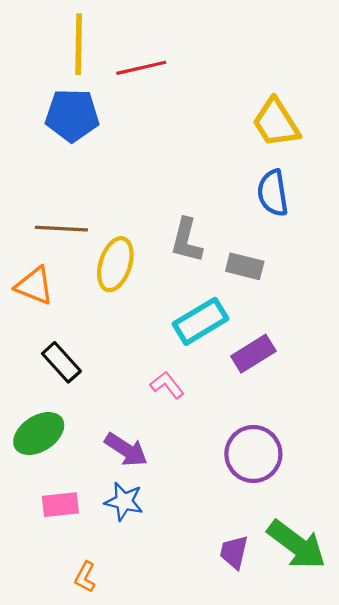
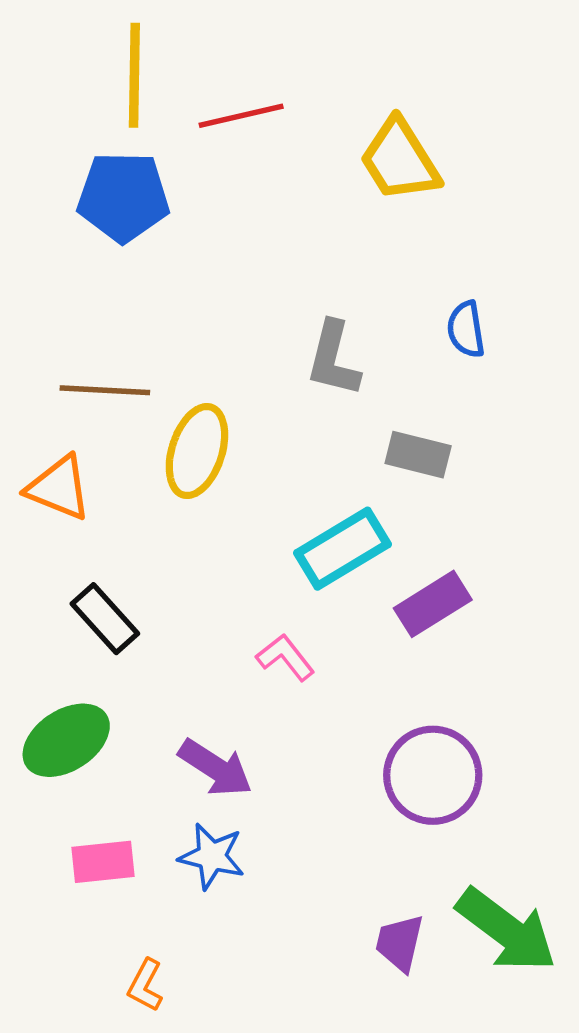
yellow trapezoid: (276, 123) -> (400, 160), moved
blue semicircle: (273, 193) -> (466, 329), size x0.7
gray L-shape: (187, 240) -> (333, 359), moved

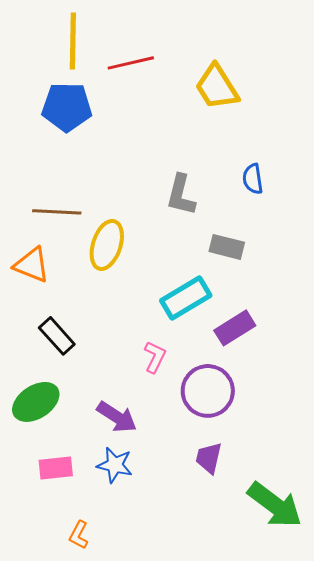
pink L-shape: (285, 657) -> (155, 357), turned 64
purple circle: (433, 775) -> (208, 391), moved
purple trapezoid: (400, 943) -> (209, 458), moved

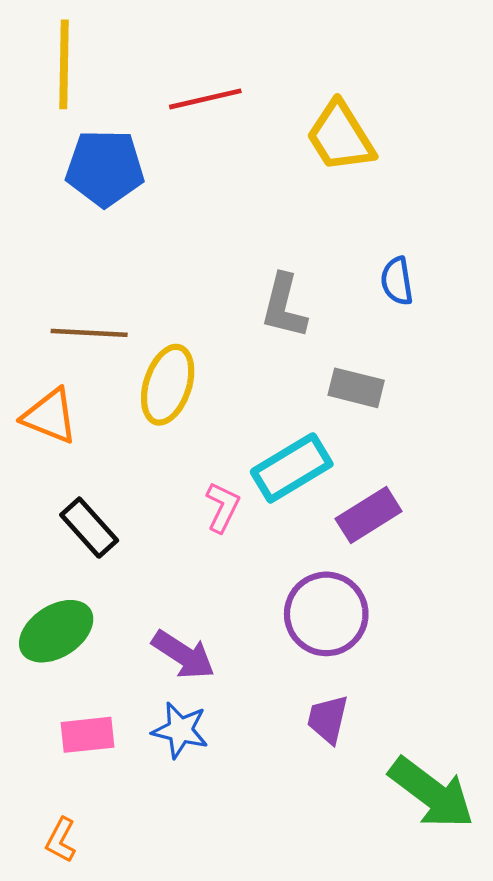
yellow line: (73, 41) -> (64, 64), moved
pink L-shape: (155, 357) -> (223, 507), moved
orange L-shape: (79, 535) -> (61, 840), moved

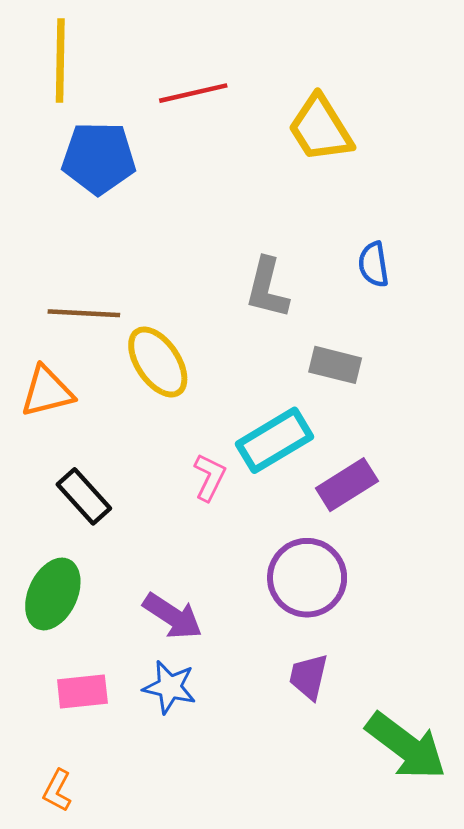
yellow ellipse: (168, 385) -> (158, 362), turned -52
orange triangle: (50, 416) -> (47, 392), turned -36
green ellipse: (56, 631) -> (53, 594), turned -32

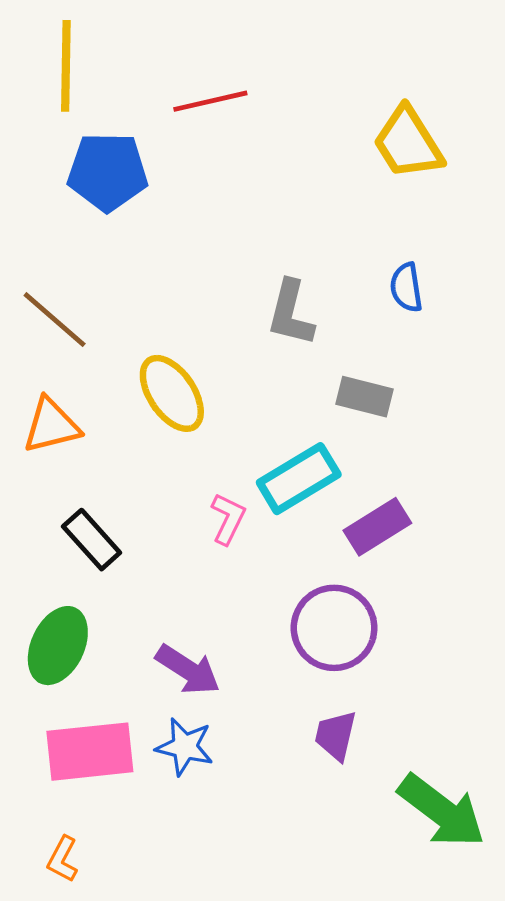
yellow trapezoid: (320, 129) -> (408, 143), moved
brown line: (84, 313) -> (55, 320), moved, turned 38
pink rectangle: (82, 692) -> (90, 752), size x1.6

